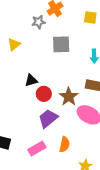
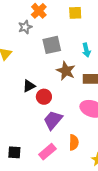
brown star: (69, 97) -> (66, 71), moved

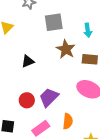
red circle: (44, 97) -> (27, 100), moved

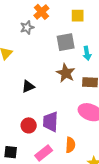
gray square: (54, 22) -> (66, 42), moved
purple trapezoid: (49, 97) -> (50, 122), turned -40

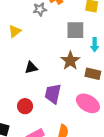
purple trapezoid: (50, 122) -> (53, 94), moved

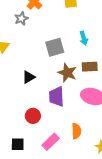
gray square: (75, 30) -> (55, 47), moved
brown star: (70, 61) -> (67, 73), moved

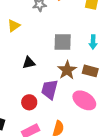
red circle: (33, 116) -> (29, 102), moved

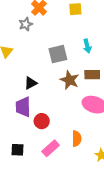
purple trapezoid: (50, 89) -> (23, 107), moved

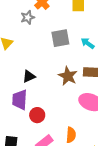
cyan arrow: (87, 46) -> (88, 43), turned 136
gray square: (58, 54) -> (60, 38), moved

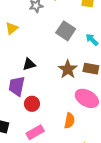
gray square: (60, 38) -> (66, 31), turned 36
orange semicircle: (71, 135) -> (69, 121), moved

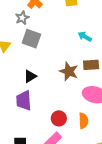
gray square: (66, 31) -> (31, 39), moved
red circle: (32, 104) -> (59, 118), moved

